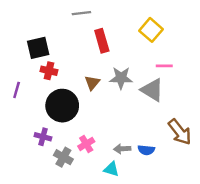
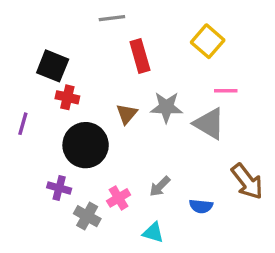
black square: (38, 48) -> (53, 66), turned 35
gray arrow: (122, 149) -> (160, 186), moved, turned -42

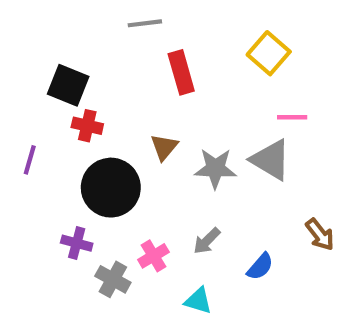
gray star: (166, 107) -> (215, 168), moved
brown arrow: (247, 181) -> (320, 235), size x0.7
blue semicircle: (201, 206) -> (260, 267), turned -55

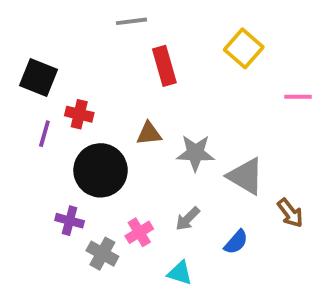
black square: (68, 85) -> (39, 77), moved
pink line: (292, 117) -> (298, 97), moved
brown triangle: (164, 147) -> (149, 134), turned 44
purple line: (30, 160) -> (44, 134), moved
gray triangle: (271, 160) -> (246, 176), moved

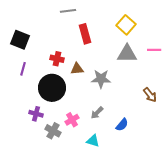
red cross: (79, 114) -> (57, 59), moved
gray triangle: (246, 176) -> (127, 54), moved, turned -30
brown arrow: (290, 213) -> (150, 95), moved

